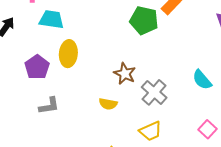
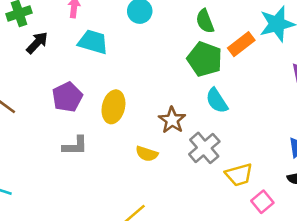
yellow ellipse: (68, 54) -> (113, 107), moved
cyan semicircle: (202, 80) -> (217, 101), moved
yellow trapezoid: (150, 131) -> (239, 175), moved

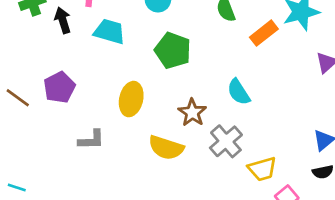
black arrow: (37, 43) -> (63, 20), moved, turned -60
green pentagon: (205, 59) -> (173, 50), moved
purple pentagon: (67, 97) -> (59, 87), moved
yellow semicircle: (147, 154) -> (166, 148), size x1.5

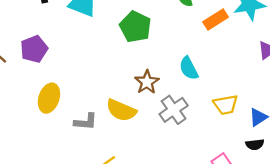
yellow ellipse: (131, 99) -> (49, 98), moved
gray L-shape: (91, 140) -> (86, 122), moved
yellow trapezoid: (262, 169) -> (226, 105), moved

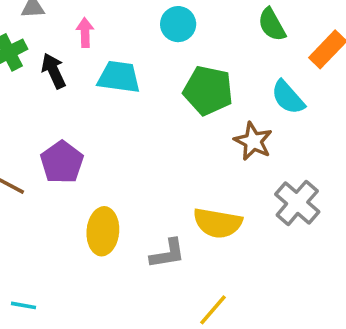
cyan semicircle: (189, 68) -> (288, 97), moved
brown star: (147, 82) -> (253, 141), moved

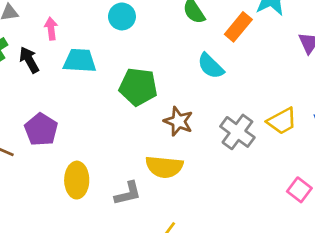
green pentagon: (208, 90) -> (138, 87), moved
brown star: (253, 141) -> (178, 121), moved
gray cross: (297, 203) -> (237, 132), moved

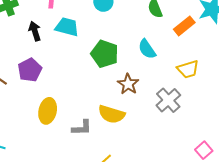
black arrow: (29, 60) -> (35, 31), moved
cyan semicircle: (211, 66) -> (147, 49), moved
yellow trapezoid: (282, 121) -> (188, 69), moved

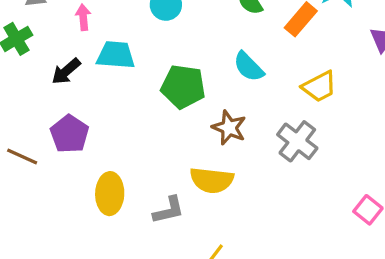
black arrow: (35, 31) -> (66, 71), turned -102

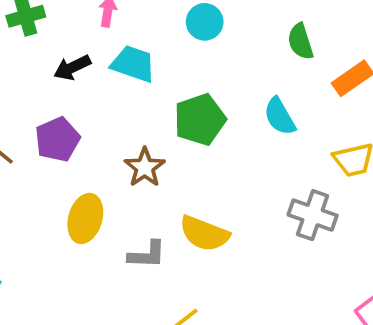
green pentagon: (183, 87) -> (200, 120), turned 30
brown star: (229, 128) -> (145, 167), moved
gray cross: (297, 141) -> (313, 215), turned -33

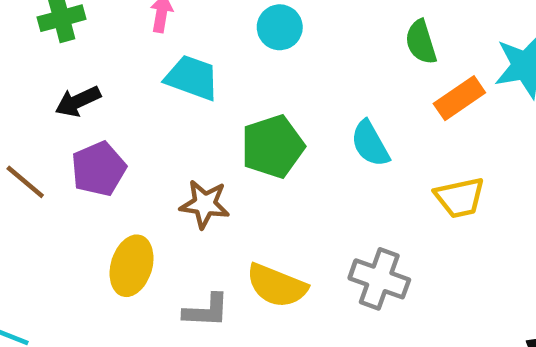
green semicircle: (300, 42) -> (421, 42), moved
black arrow: (72, 68) -> (78, 101), moved
brown star: (145, 167) -> (205, 204), turned -30
gray cross: (313, 215) -> (379, 279), moved

